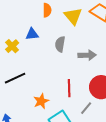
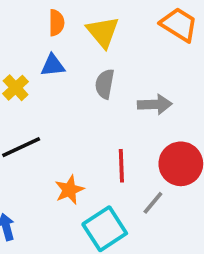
orange semicircle: (47, 10) -> (56, 23), moved
yellow triangle: (73, 16) -> (103, 32), moved

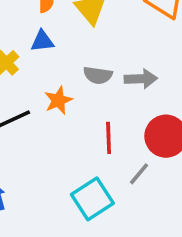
gray semicircle: (105, 84) -> (98, 75), moved, turned -92
orange star: (69, 190) -> (58, 100), moved

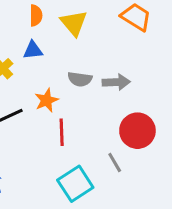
red line: (109, 138) -> (62, 132), moved
gray line: (139, 174) -> (115, 163), turned -70

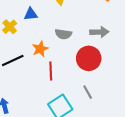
gray arrow: (116, 82) -> (99, 32), moved
red circle: (137, 131) -> (89, 58), moved

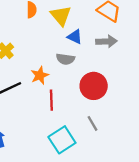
blue triangle: (31, 14) -> (75, 37), moved, turned 32
gray arrow: (99, 32) -> (106, 41), moved

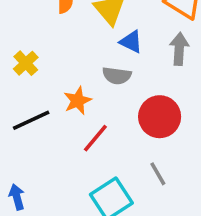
gray arrow: (106, 41) -> (179, 49), turned -84
red line: (51, 100) -> (95, 138), turned 42

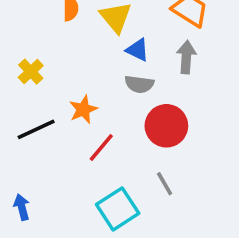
gray semicircle: (117, 76) -> (139, 84), moved

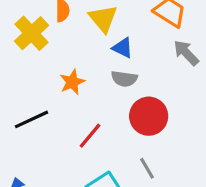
gray arrow: (186, 57) -> (186, 53), moved, turned -48
yellow cross: (31, 72) -> (32, 33), moved, size x1.5
orange star: (83, 110) -> (72, 82), moved

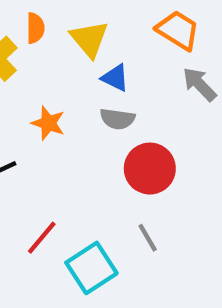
orange star: (72, 82) -> (48, 123), turned -30
red line: (90, 136) -> (42, 238), moved

